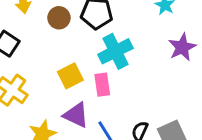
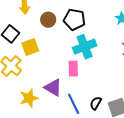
yellow square: (70, 76) -> (30, 47), moved

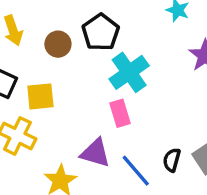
black pentagon: (74, 19) -> (101, 32), turned -30
yellow square: (30, 47) -> (40, 96), turned 30

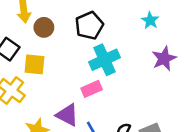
brown circle: (58, 44) -> (44, 27), moved
pink rectangle: (120, 113) -> (92, 89), turned 72

